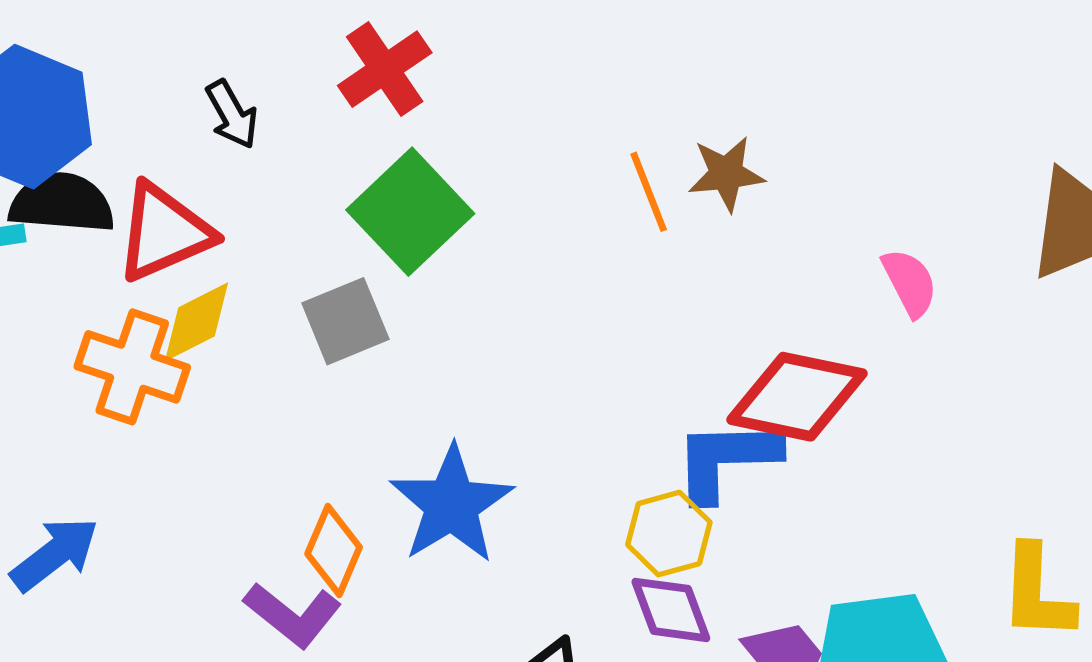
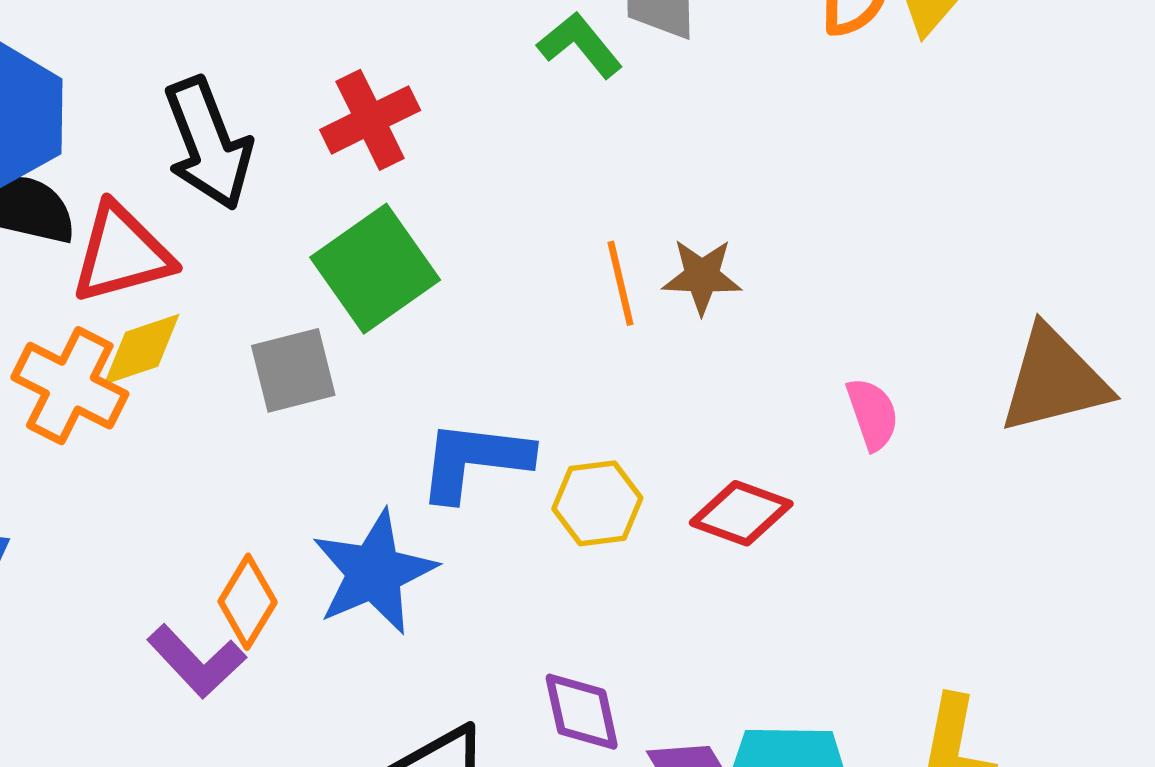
black arrow: (232, 114) -> (208, 144), size x1.8
red diamond: (797, 397) -> (741, 513), size x0.7
blue L-shape: (726, 460) -> (474, 460), moved
yellow hexagon: (669, 534) -> (597, 503), moved

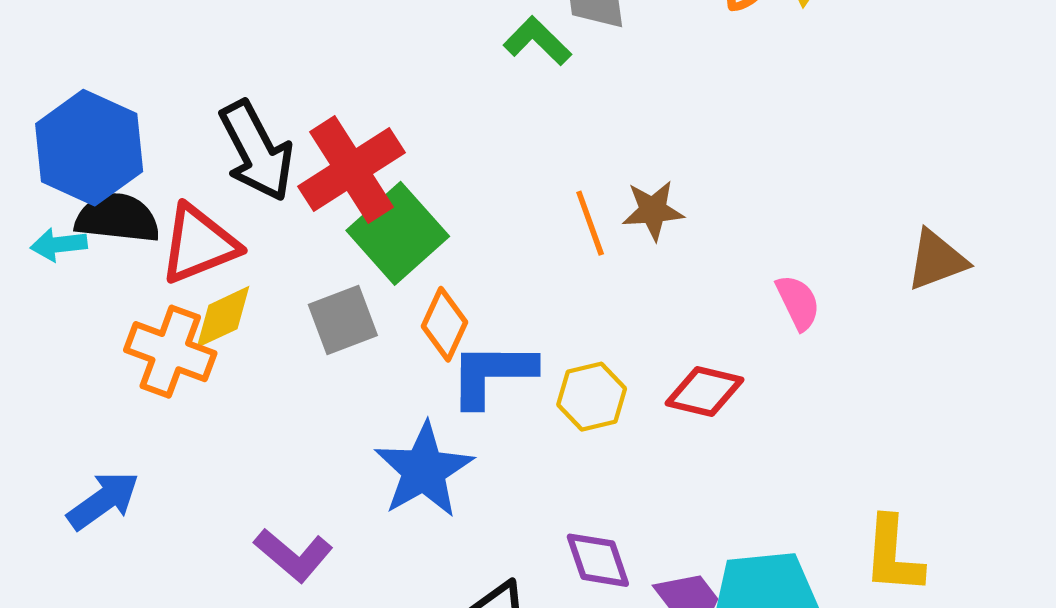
red cross: (370, 120) -> (352, 169), moved, size x1.4
brown triangle: (1054, 380) -> (937, 260), size x0.7
orange diamond: (248, 602) -> (445, 324), moved

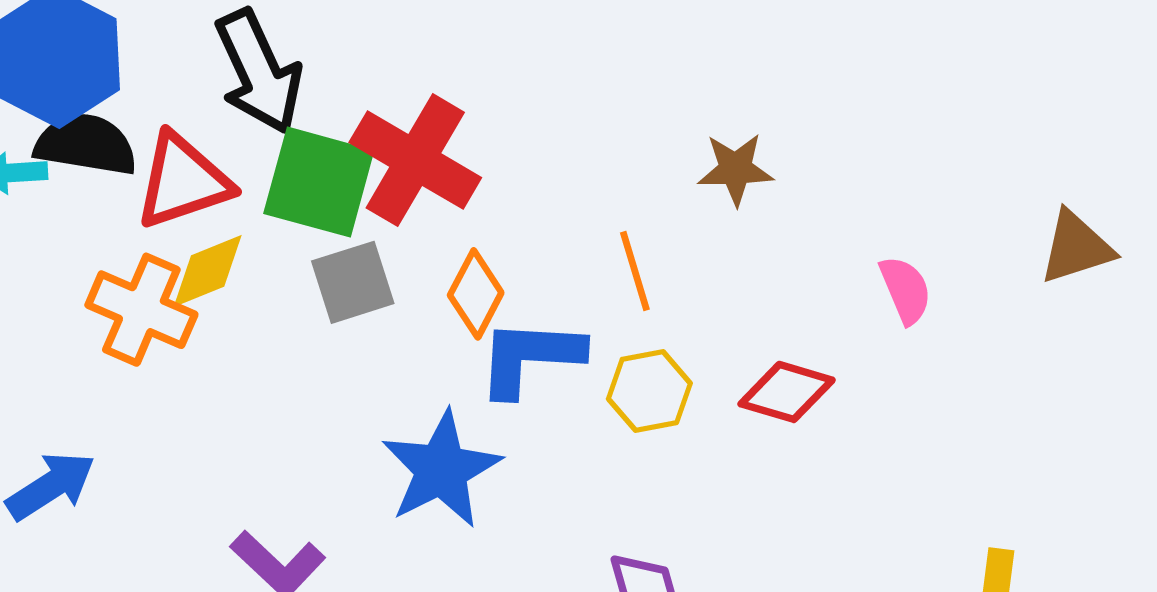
red cross: (352, 169) -> (415, 160), moved, turned -30
orange line: (590, 223) -> (635, 271), moved
green square: (398, 233) -> (319, 182), moved, turned -36

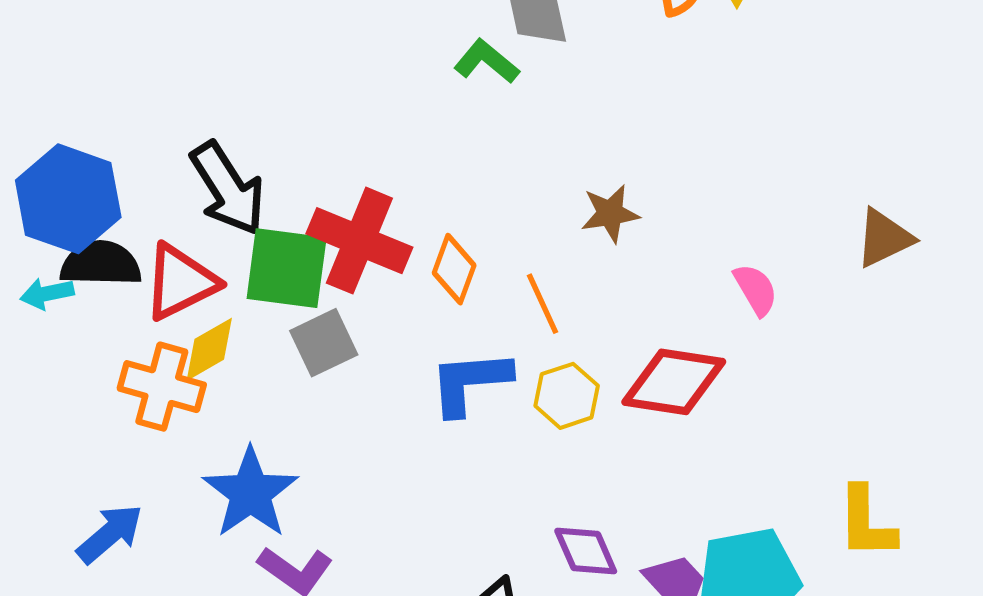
orange diamond: (476, 294) -> (454, 269), moved
red diamond: (787, 392) -> (674, 382), size x1.4
blue star: (441, 469) -> (250, 493), moved

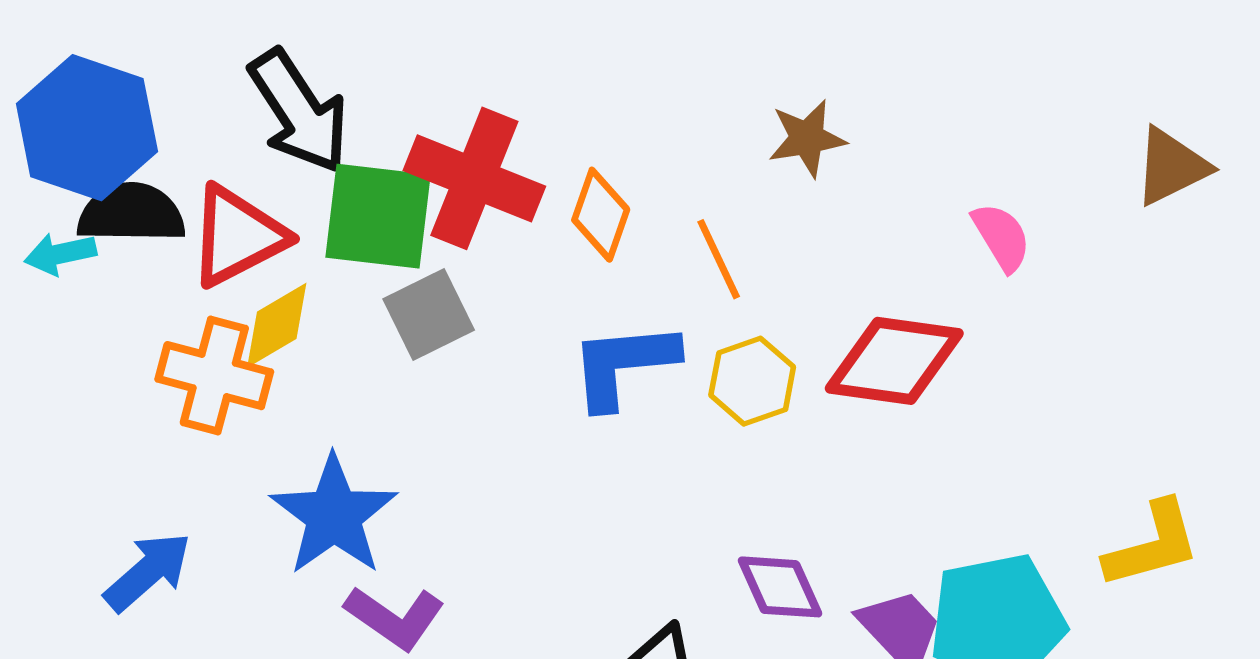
yellow L-shape: (866, 523) -> (1152, 545), turned -104

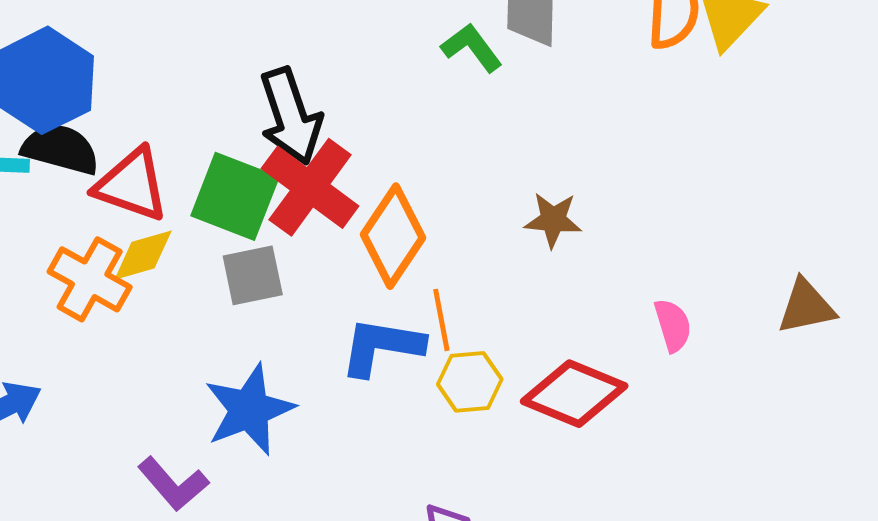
black arrow: (299, 111) -> (291, 116), moved
orange diamond: (601, 215) -> (393, 236), size x1.5
red triangle: (237, 236) -> (132, 185), turned 32
orange line: (719, 259) -> (441, 320), moved
blue star: (334, 515) -> (249, 410), moved

